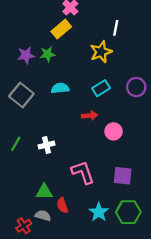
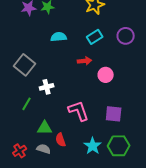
gray square: (21, 95) -> (25, 65), moved
green line: (16, 144) -> (27, 104), moved
red cross: (24, 226) -> (20, 151), moved

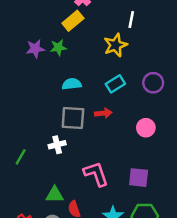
gray square: (25, 65) -> (73, 118), moved, turned -35
pink circle: (106, 75) -> (146, 128), moved
green line: (27, 104) -> (21, 157), moved

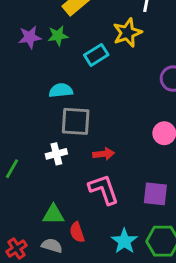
cyan semicircle: (72, 84) -> (61, 90), moved
cyan rectangle: (115, 84) -> (96, 55), moved
red arrow: (103, 113) -> (104, 154), moved

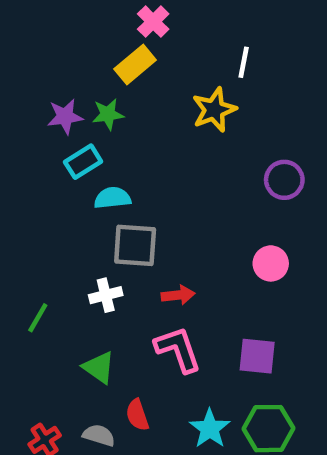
cyan rectangle: (96, 55) -> (83, 162), moved
green triangle: (53, 215) -> (99, 367), moved, turned 35

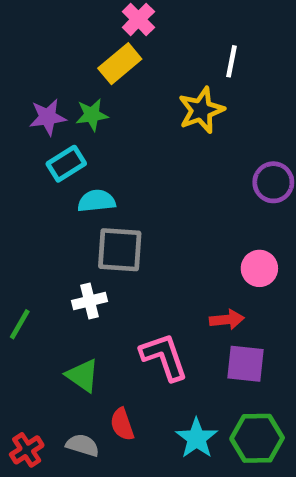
red arrow: (178, 295) -> (227, 320), moved

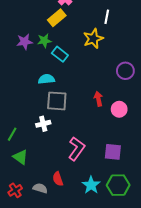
cyan rectangle: (66, 164) -> (60, 54), moved, turned 70
red arrow: (227, 320) -> (98, 99), moved, turned -96
pink L-shape: (164, 357) -> (77, 149), turned 55
green triangle: (83, 375) -> (20, 157), moved

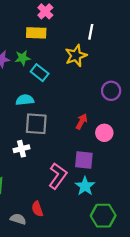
yellow rectangle: (57, 18) -> (36, 33), turned 42
red arrow: (98, 99) -> (82, 121), turned 40
purple square: (113, 152) -> (84, 160), moved
cyan star: (91, 185) -> (85, 186), moved

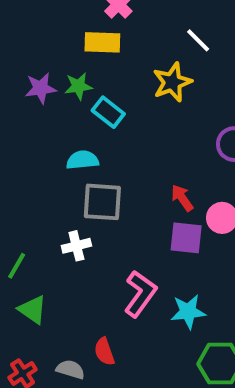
white line: (91, 32) -> (198, 40), turned -56
red arrow: (82, 121) -> (182, 198), turned -63
purple square: (84, 160) -> (186, 238), moved
cyan star: (85, 186) -> (188, 312), turned 30

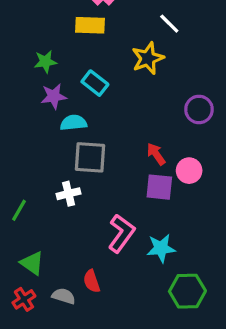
green star: (78, 86) -> (45, 62), moved
purple star: (41, 88) -> (54, 96), moved
green triangle: (33, 310) -> (32, 263), moved

